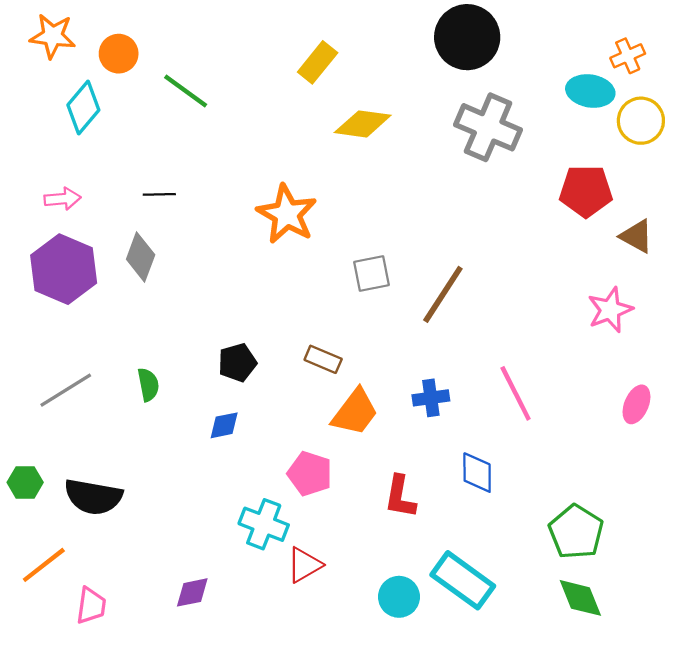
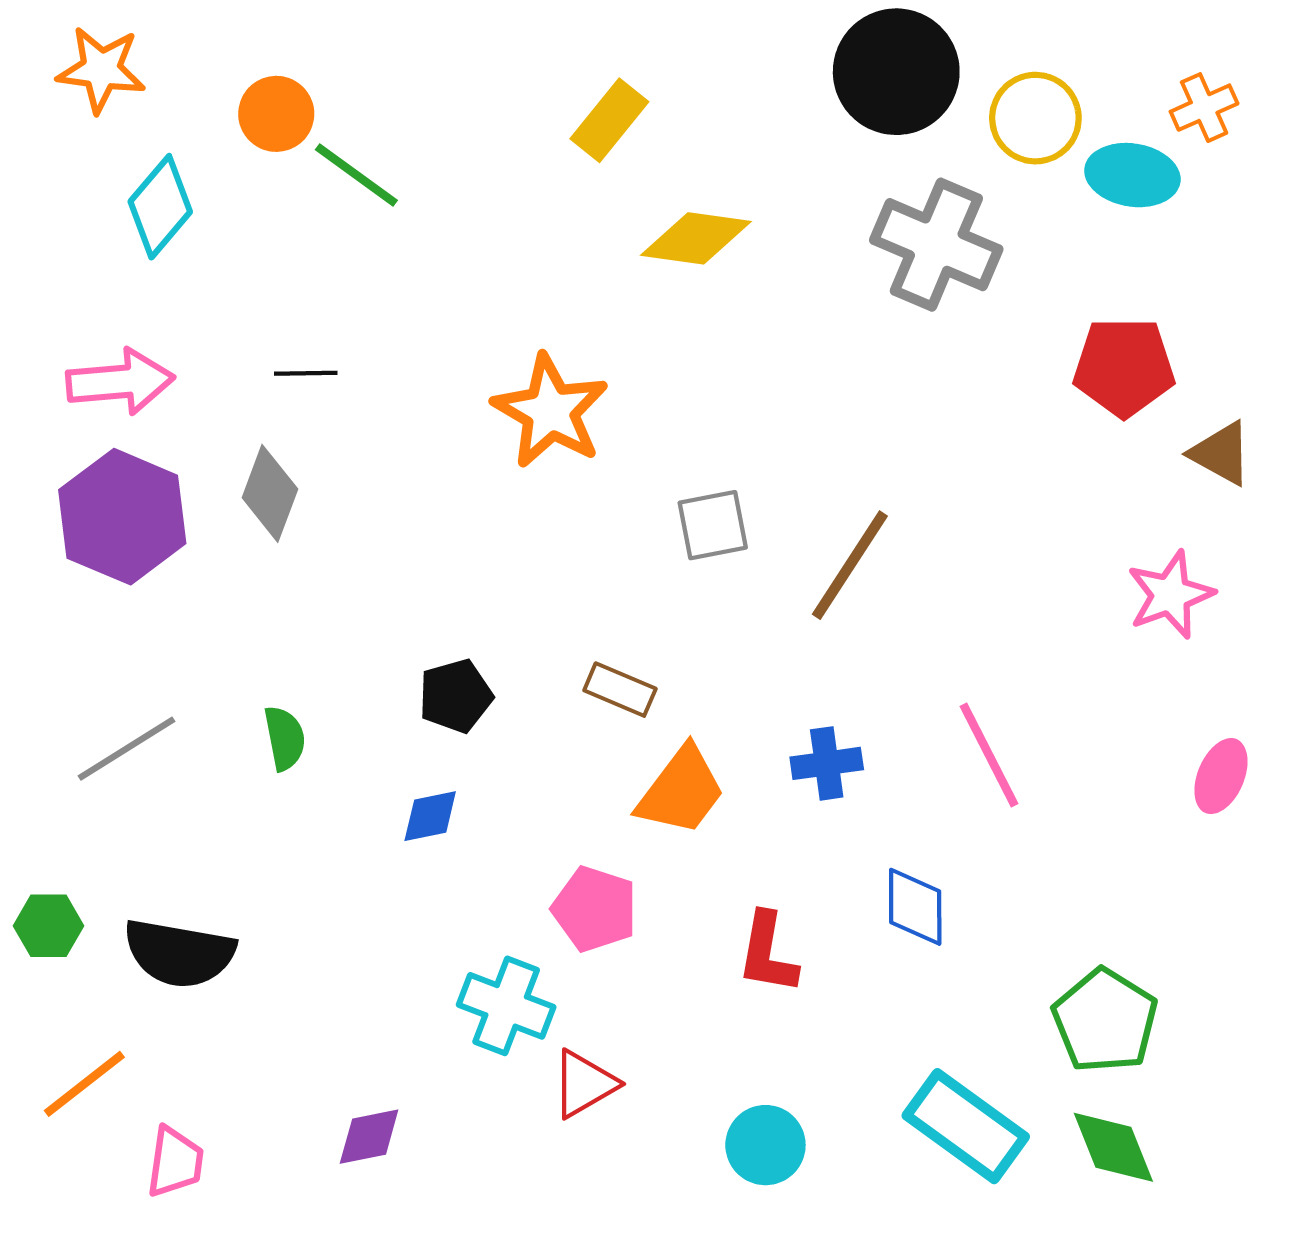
orange circle: (119, 54) -> (276, 114), moved
yellow circle: (641, 121) -> (1035, 118), moved
pink arrow: (63, 199) -> (120, 382), size x1.5
cyan rectangle: (463, 580) -> (966, 1126), moved

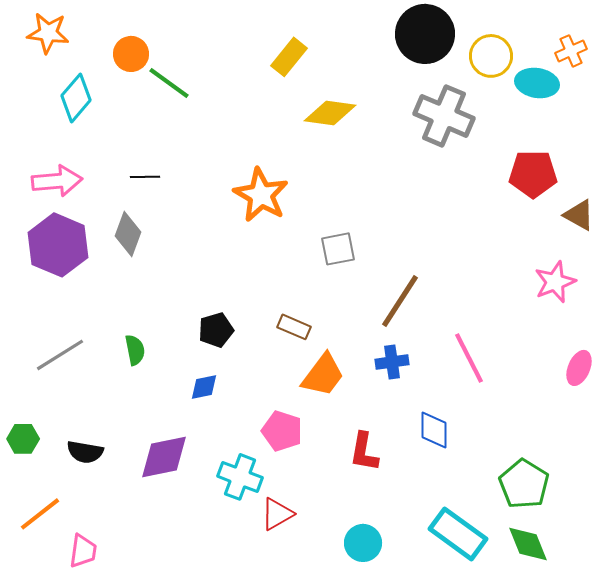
brown line: (850, 565) -> (400, 301), moved
black semicircle: (179, 953) -> (85, 452), size x0.7
purple diamond: (369, 1137) -> (164, 457), moved, size x1.6

